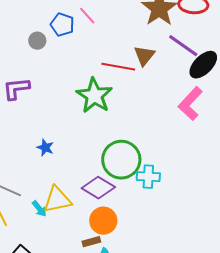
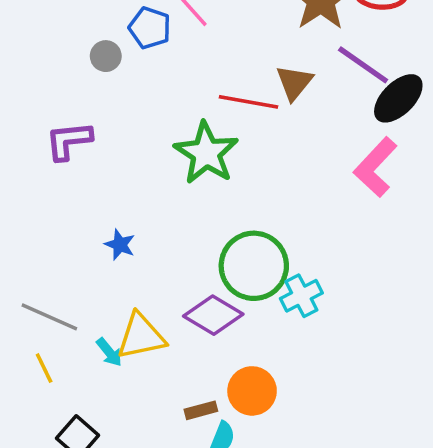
cyan cross: (148, 177) -> (301, 296), turned -30
orange circle: (103, 221) -> (252, 391), moved

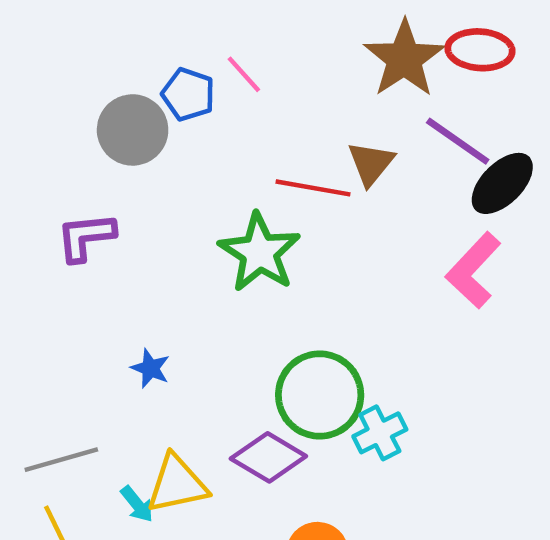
gray circle: (106, 56) -> (133, 130), size x1.8
gray line: (49, 317) -> (61, 460), turned -40

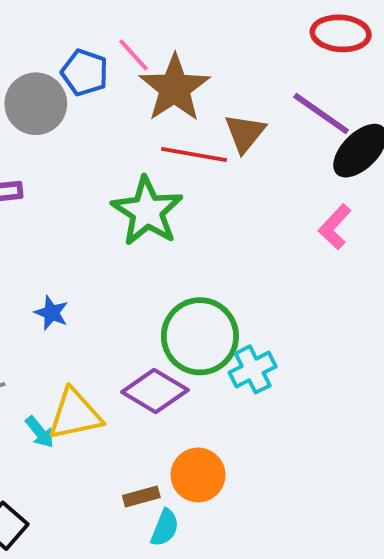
brown star: (404, 59) -> (175, 88), moved
pink L-shape: (473, 270) -> (335, 227), size x0.7

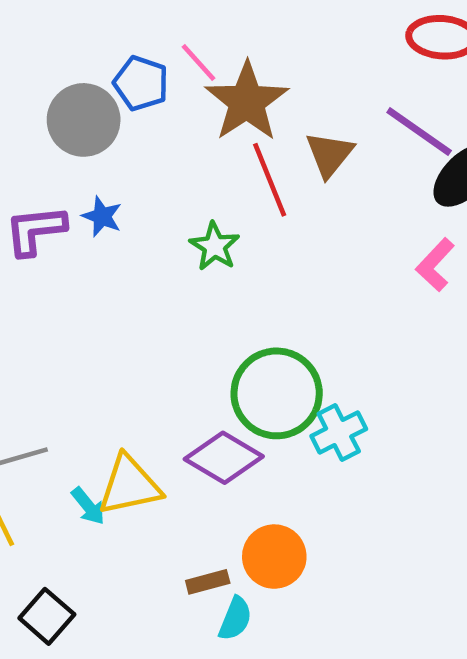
red line: (194, 155) -> (270, 180), turned 58
green star: (147, 211) -> (215, 246), size x0.6
blue star: (51, 313) -> (102, 216), moved

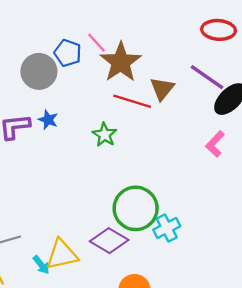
red line: (270, 180) -> (132, 101), turned -51

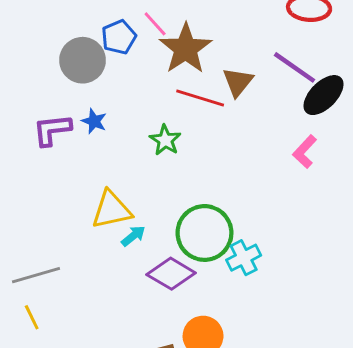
blue pentagon: (68, 53) -> (119, 37), turned 30
yellow triangle: (62, 254) -> (112, 210), moved
cyan arrow: (41, 265) -> (133, 236), moved, turned -90

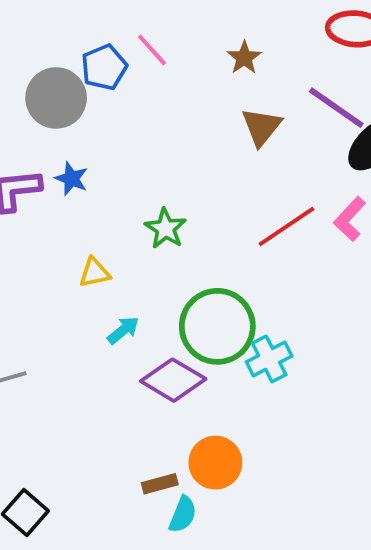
brown star: (186, 49) -> (244, 58), moved, size x0.5
red line: (200, 98) -> (286, 227), moved, turned -51
green star: (165, 140) -> (165, 228), moved
yellow triangle: (112, 210) -> (94, 273), moved, size x0.6

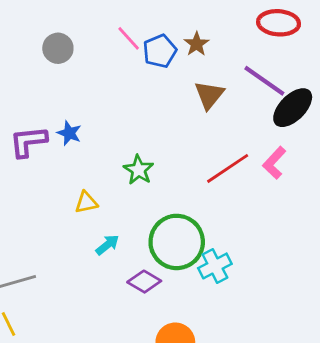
blue pentagon: (104, 67) -> (160, 51), moved
gray circle: (56, 98) -> (58, 48), moved, size x0.7
purple diamond: (173, 380) -> (144, 282), size x0.7

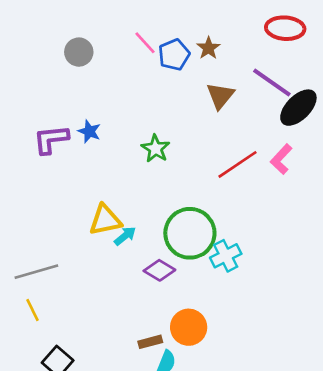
green star: (139, 170) -> (156, 149), moved
yellow triangle: (86, 202) -> (105, 220), moved, size x1.5

